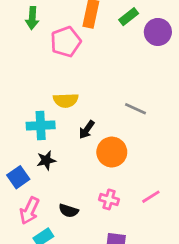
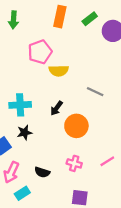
pink pentagon: (66, 42) -> (40, 52), moved
yellow semicircle: (66, 100) -> (59, 71), moved

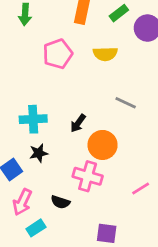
yellow semicircle: (59, 71) -> (105, 54), moved
pink cross: (74, 163) -> (88, 176), moved, size x1.5

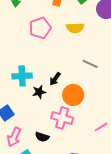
black star: (39, 153) -> (39, 92), moved

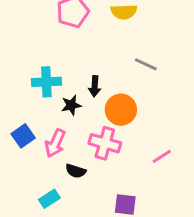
black arrow: (55, 79) -> (95, 86), turned -32
pink arrow: (14, 137) -> (55, 143), moved

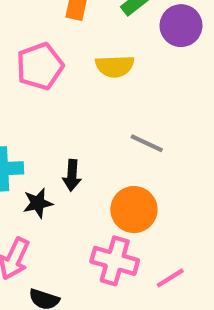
orange circle: (121, 110) -> (134, 210), moved
pink cross: (105, 143) -> (115, 261), moved

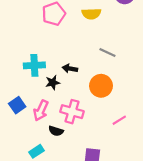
black arrow: (72, 175) -> (70, 69), turned 96
pink cross: (115, 261) -> (72, 112), moved

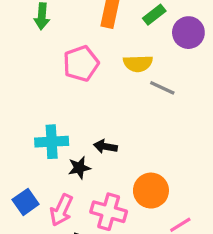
gray line: (107, 52) -> (162, 88), moved
orange circle: (101, 86) -> (151, 191), moved

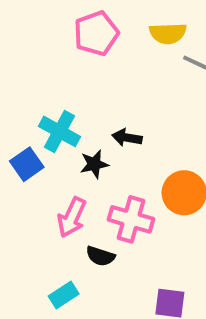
cyan cross: (52, 142) -> (59, 131), turned 32
blue square: (26, 202) -> (27, 164), moved

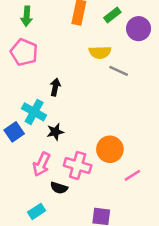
pink pentagon: (96, 33) -> (24, 52), moved, turned -30
black arrow: (127, 138) -> (55, 87), moved, turned 91

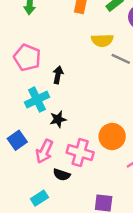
pink pentagon: (24, 52) -> (27, 58), moved
cyan cross: (34, 112) -> (37, 100), turned 35
blue square: (14, 132) -> (17, 140), moved

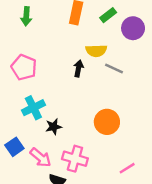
black arrow: (58, 75) -> (78, 69), moved
orange circle: (112, 136) -> (107, 122), moved
pink arrow: (44, 151) -> (41, 157), turned -75

